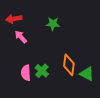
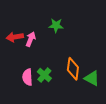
red arrow: (14, 19) -> (15, 37), moved
pink arrow: (21, 37) -> (31, 39), moved, turned 64

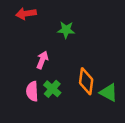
red arrow: (15, 37) -> (26, 14), moved
pink arrow: (31, 39) -> (42, 60), moved

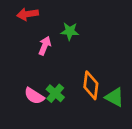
pink arrow: (42, 60) -> (45, 46), moved
pink semicircle: (32, 91) -> (34, 96), turned -54

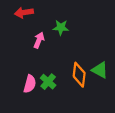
pink semicircle: (34, 96) -> (30, 84), turned -108
green triangle: (115, 97) -> (100, 70), moved

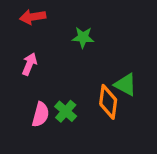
pink arrow: (39, 40) -> (29, 64), moved
green triangle: (100, 70) -> (125, 85), moved

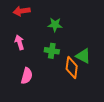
pink arrow: (29, 64) -> (19, 42), turned -40
green cross: (66, 111) -> (52, 51), moved, turned -32

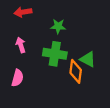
green cross: (52, 51) -> (55, 54), size x1.5
pink semicircle: (27, 76) -> (17, 78), moved

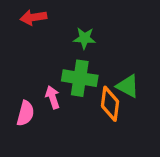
pink arrow: (21, 45) -> (53, 97), moved

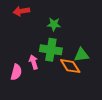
green triangle: (128, 86) -> (81, 55), turned -35
orange diamond: (110, 104) -> (70, 66), turned -40

